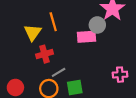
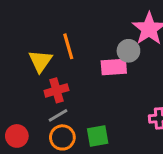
gray line: (59, 72) -> (58, 115), moved

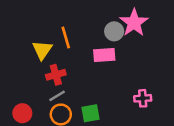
gray circle: (128, 51) -> (114, 31), moved

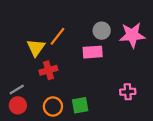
pink star: (134, 23) -> (132, 35), moved, turned 30
orange line: (66, 38) -> (57, 36), turned 54
gray line: (57, 96) -> (17, 89), moved

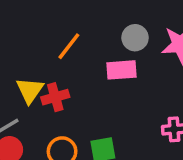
yellow triangle: (36, 48) -> (30, 90), moved

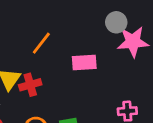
gray circle: (135, 38) -> (116, 22), moved

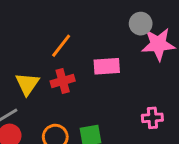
red cross: (30, 85) -> (63, 81), moved

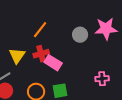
gray circle: (141, 24) -> (80, 35), moved
pink rectangle: (107, 66) -> (53, 63), moved, turned 36

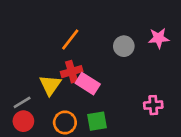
pink star: (106, 29) -> (159, 38), size x0.7
yellow triangle: (17, 56) -> (50, 85), moved

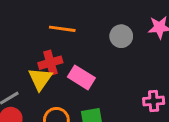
orange line: (70, 39) -> (62, 29), turned 60
red cross: (72, 72) -> (50, 63), moved

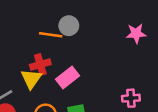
gray circle: (121, 36) -> (69, 26), moved
pink rectangle: (81, 77) -> (68, 77), turned -70

